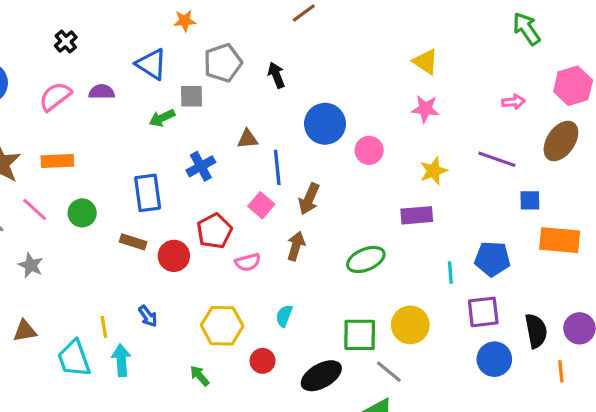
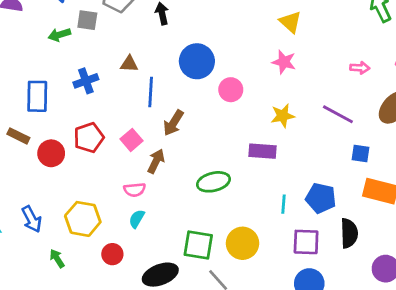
pink square: (261, 205) -> (132, 140), moved
pink semicircle: (248, 262) -> (135, 190), moved
blue arrow: (148, 316) -> (32, 219), moved, size x1.4
black semicircle: (536, 331) -> (349, 233), moved

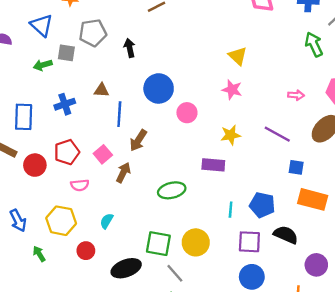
pink semicircle: (135, 190) -> (80, 185), moved
black semicircle: (349, 233) -> (286, 235), turned -65

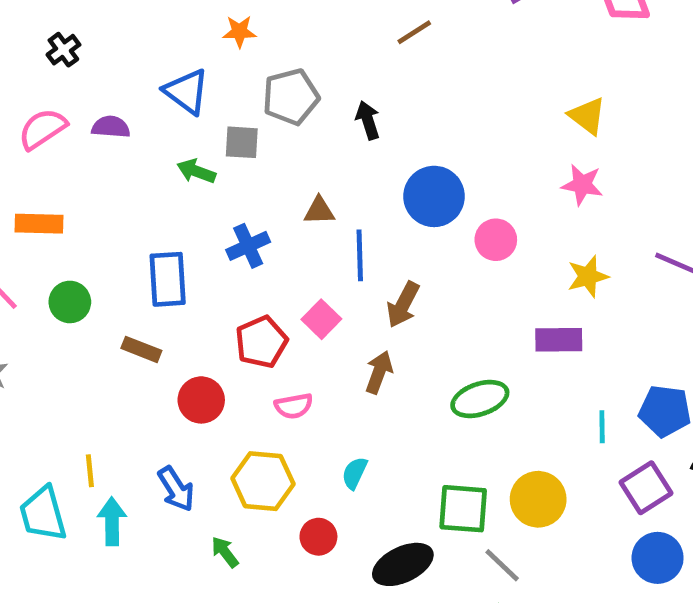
green arrow: (43, 65) -> (196, 171), turned 42
pink square: (103, 154) -> (321, 319), moved
red circle: (35, 165) -> (201, 400), moved
purple square: (249, 242) -> (646, 488), turned -30

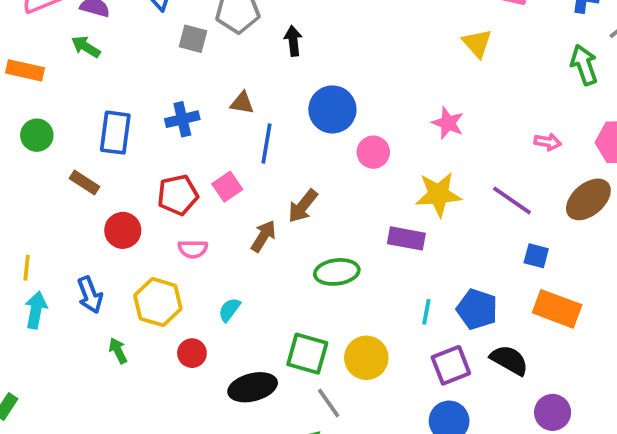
yellow triangle: (587, 116) -> (477, 43), moved
green arrow: (196, 171) -> (86, 47), moved
yellow star: (588, 276) -> (438, 194), size x1.4
brown arrow: (403, 305) -> (303, 206), moved

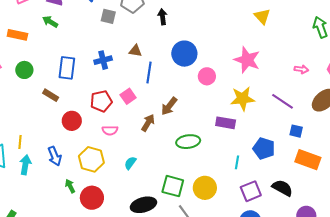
pink star: (448, 123) -> (247, 60), size x1.5
blue pentagon: (477, 309) -> (264, 148), moved
red circle: (192, 353) -> (92, 198), moved, size x1.5

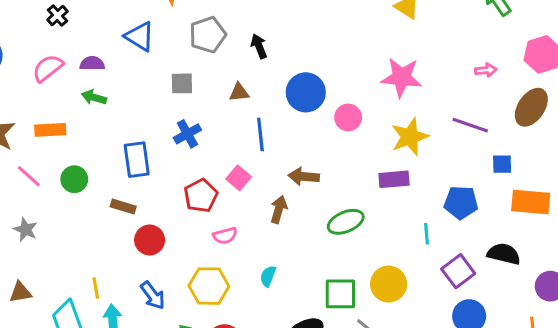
gray square: (108, 16) -> (182, 83), moved
brown triangle: (135, 51) -> (239, 92), moved
brown arrow: (169, 106) -> (304, 176), turned 72
red circle: (72, 121) -> (150, 240), moved

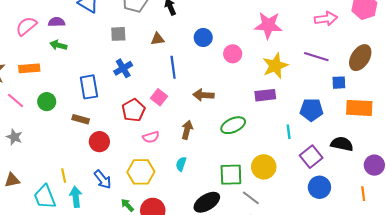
pink arrow: (486, 70) -> (326, 19), size x1.5
blue circle: (306, 92) -> (203, 38), size x0.7
brown ellipse: (531, 107) -> (360, 58), moved
brown arrow: (279, 209) -> (187, 130), moved

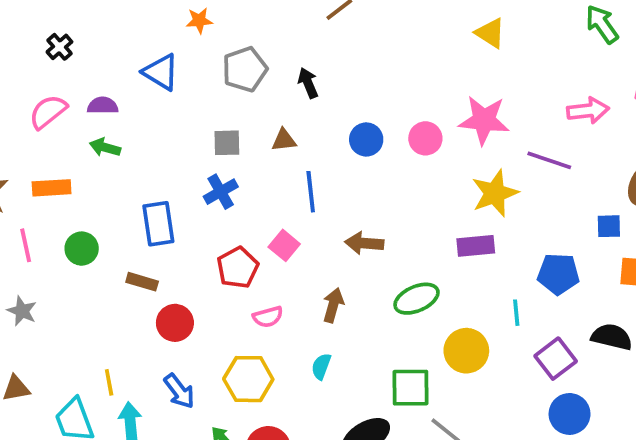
gray square: (118, 34) -> (227, 143), moved
pink circle: (233, 54) -> (425, 138), moved
purple line: (316, 57) -> (549, 160), moved
pink line: (16, 101) -> (26, 245), turned 36
yellow circle: (264, 167) -> (466, 351), moved

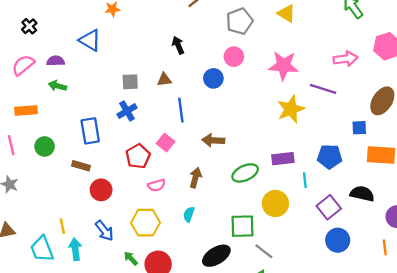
gray pentagon: (245, 69) -> (240, 21), moved
pink circle: (425, 138) -> (234, 57), moved
purple rectangle: (476, 246) -> (283, 159), moved

